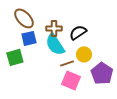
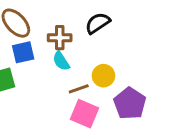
black semicircle: (78, 32) -> (98, 23), moved
cyan semicircle: (55, 44) -> (61, 61), size x0.6

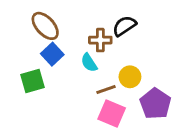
brown cross: (60, 38) -> (100, 40), moved
blue square: (23, 52) -> (52, 54), turned -30

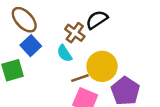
brown cross: (100, 40) -> (75, 33), turned 36
yellow circle: (130, 77) -> (102, 66), size x1.5

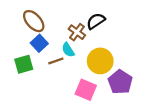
brown line: (80, 78) -> (56, 61), moved

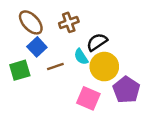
black semicircle: (96, 21) -> (97, 42), moved
brown cross: (77, 32) -> (69, 22), moved, turned 35
cyan semicircle: (68, 50) -> (81, 57), moved

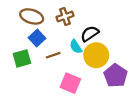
brown ellipse: (31, 22) -> (32, 16), turned -30
pink square: (88, 98) -> (70, 83), moved

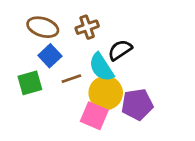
cyan semicircle: (76, 47) -> (101, 67), size x1.5
yellow circle: (96, 55) -> (106, 93), moved
purple pentagon: (116, 76) -> (137, 104), moved, turned 30

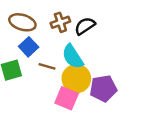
black semicircle: (120, 50) -> (85, 26), moved
brown line: (71, 79) -> (47, 66), turned 35

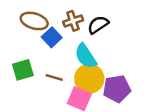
blue square: (29, 47) -> (52, 37), moved
brown line: (47, 66) -> (54, 77), moved

